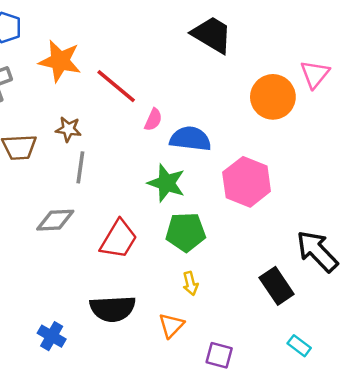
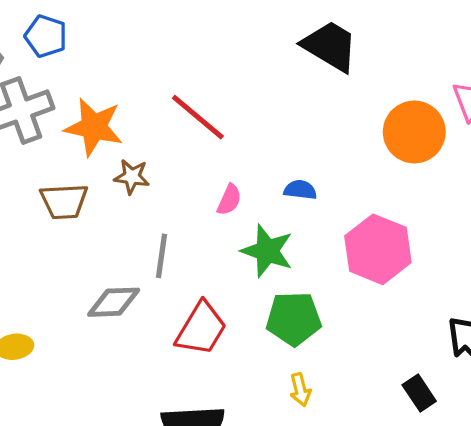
orange star: (60, 61) -> (94, 127), moved
pink semicircle: (153, 120) -> (229, 200), moved
blue semicircle: (190, 139) -> (300, 190), size x0.6
gray line: (80, 167) -> (162, 256), moved
black rectangle: (277, 286) -> (419, 393), size x0.7

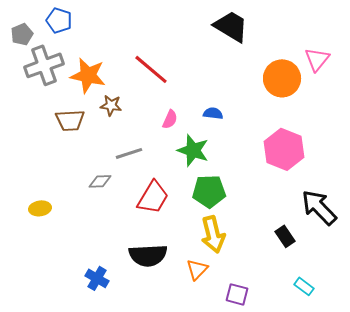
pink hexagon: (378, 249) -> (284, 149), moved
gray line: (162, 256) -> (129, 153), turned 64
gray diamond: (114, 302) -> (100, 181), size x0.7
yellow arrow: (300, 390) -> (213, 234), size x1.8

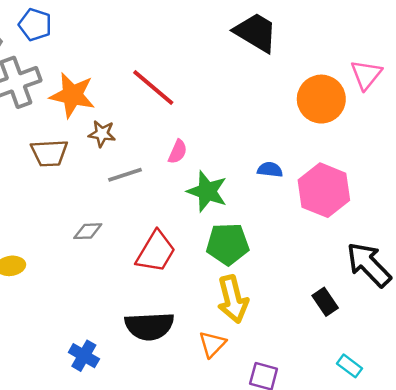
blue semicircle: (213, 113) -> (270, 170), moved
gray line: (129, 153) -> (125, 175), moved

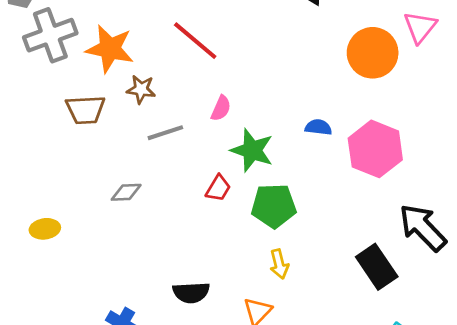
red trapezoid: (156, 252) -> (218, 188), moved, size x0.6
yellow arrow: (233, 299) -> (279, 264), size x0.6
black rectangle: (325, 302) -> (377, 267), size x1.5
black semicircle: (149, 326) -> (191, 292), size x0.7

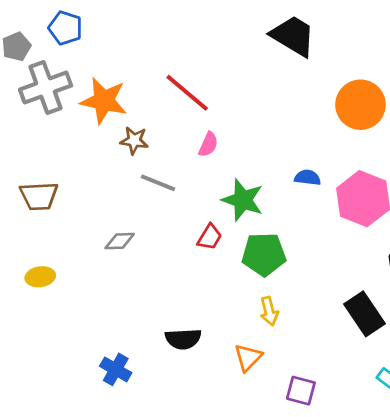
pink semicircle: (221, 108) -> (208, 144), moved
brown trapezoid: (85, 110) -> (39, 196), moved
gray line: (165, 133) -> (158, 183), turned 40

